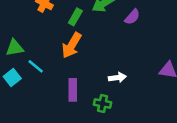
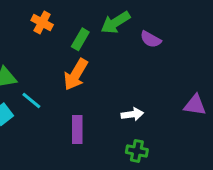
purple semicircle: (132, 17) -> (151, 39), turned 77
green cross: (103, 104) -> (137, 151), moved

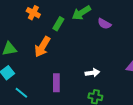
orange arrow: (76, 75) -> (42, 47), moved
cyan line: (31, 101) -> (21, 93), moved

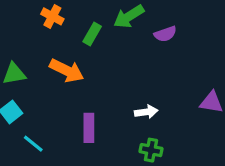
purple semicircle: (104, 24) -> (165, 34), turned -48
orange arrow: (42, 47) -> (67, 71), turned -95

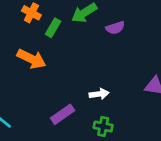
orange cross: (52, 16) -> (31, 13), moved
purple rectangle: (89, 128) -> (63, 114), moved, turned 55

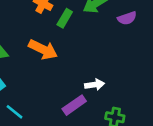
white arrow: (99, 94) -> (95, 85), moved

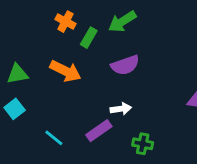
purple semicircle: (127, 18) -> (125, 65), moved, size x1.4
cyan line: (15, 112) -> (54, 138), moved

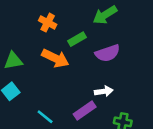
orange cross: (65, 22) -> (48, 23), moved
green rectangle: (89, 38) -> (77, 39), moved, turned 30

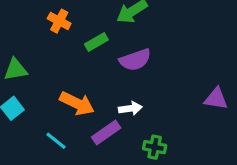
orange arrow: (55, 58) -> (77, 103), moved

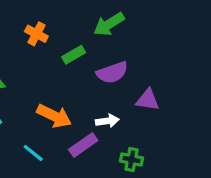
purple triangle: (216, 99) -> (148, 100), moved

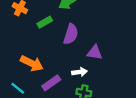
purple semicircle: (112, 72) -> (71, 34), turned -54
white arrow: (107, 121) -> (79, 72), moved

